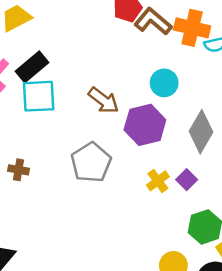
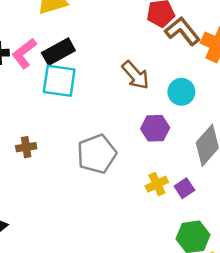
brown arrow: (104, 100) -> (136, 75), moved
purple hexagon: (145, 125) -> (155, 128), size x0.7
brown cross: (19, 170) -> (26, 147), turned -30

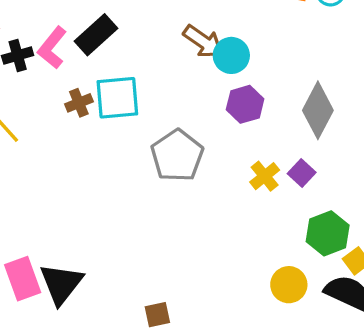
cyan square: (59, 81) -> (117, 98), moved
cyan circle: (181, 92) -> (231, 55), moved
brown cross: (26, 147) -> (79, 103), moved

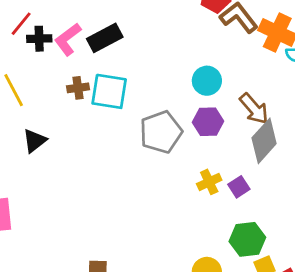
brown arrow: (203, 42) -> (254, 109), moved
gray pentagon: (177, 156) -> (161, 132), moved
black triangle: (61, 284) -> (35, 141), moved, size x0.7

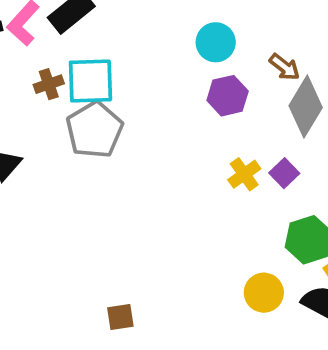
brown arrow: (254, 109) -> (284, 67), size x0.7
gray pentagon: (161, 132) -> (94, 130), moved

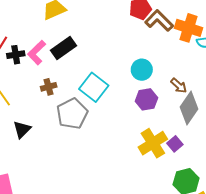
cyan square: (90, 81) -> (94, 87), moved, turned 36
yellow cross: (244, 174) -> (153, 143), size x1.6

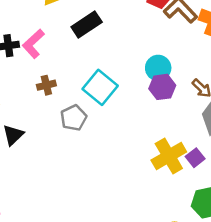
black rectangle: (63, 48) -> (87, 24), moved
purple hexagon: (146, 99) -> (162, 87), moved
gray pentagon: (72, 114) -> (74, 118), size x0.7

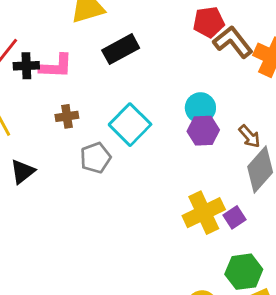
pink L-shape: (33, 44) -> (56, 66), turned -140

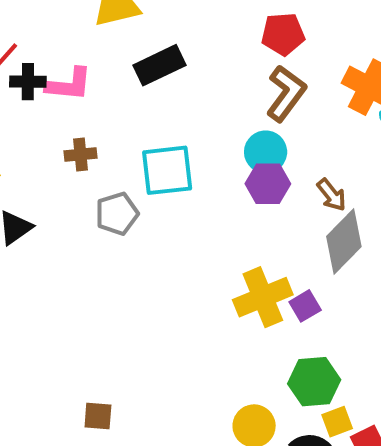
brown L-shape: (233, 42) -> (286, 93), moved, turned 72
cyan square: (130, 125) -> (167, 170), turned 36

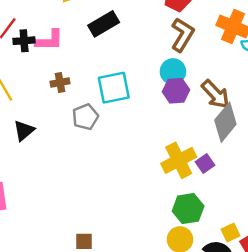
brown arrow: (331, 195) -> (215, 94), size x1.5
green hexagon: (314, 382) -> (188, 209), moved

